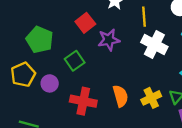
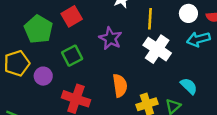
red square: (85, 23) -> (72, 16), moved
purple star: (109, 40) -> (110, 38), turned 30
orange semicircle: (121, 96) -> (120, 85), moved

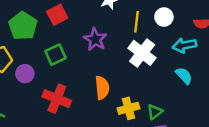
white circle: (188, 13) -> (164, 17), moved
cyan semicircle: (189, 86) -> (184, 76), moved

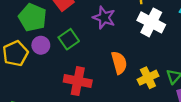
purple circle: (25, 74) -> (41, 45), moved

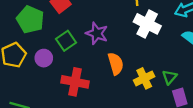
purple star: (104, 18) -> (97, 33), moved
purple circle: (41, 45) -> (44, 58), moved

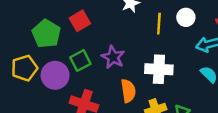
white cross: (147, 24) -> (159, 69), moved, turned -32
purple circle: (44, 58) -> (55, 75), size x1.5

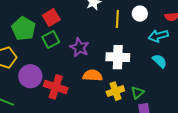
green square: (80, 61) -> (51, 40), moved
purple circle: (55, 75) -> (30, 76), moved
orange semicircle: (128, 91) -> (92, 75), turned -78

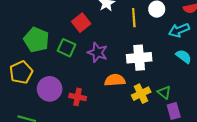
red square: (51, 18) -> (81, 23), moved
green square: (51, 40) -> (67, 48), turned -30
red cross: (56, 87) -> (78, 97), size x0.7
green triangle: (137, 93) -> (164, 92), turned -32

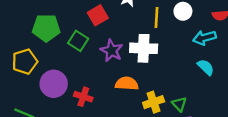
green pentagon: (36, 40) -> (46, 28), turned -30
white cross: (139, 58) -> (144, 48), moved

